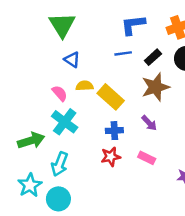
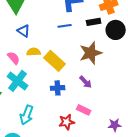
black rectangle: (153, 57) -> (94, 22), moved, turned 32
red star: (111, 157) -> (67, 122), moved
cyan arrow: (60, 164) -> (27, 115), moved

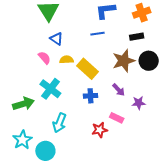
black rectangle: (94, 22) -> (137, 37), moved
black circle: (116, 30) -> (149, 61), moved
pink semicircle: (14, 58) -> (44, 58), moved
purple star: (115, 125) -> (139, 103), moved

